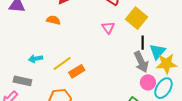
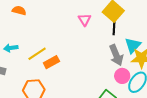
orange semicircle: (53, 20) -> (19, 11), moved
black line: (143, 43) -> (114, 28), moved

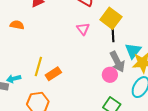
cyan arrow: (11, 48) -> (14, 79), moved
yellow line: (37, 54) -> (38, 67), turned -36
pink circle: (122, 76) -> (110, 75), moved

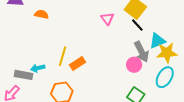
black line: (113, 35) -> (137, 25), turned -40
cyan triangle: (133, 51) -> (157, 41), turned 30

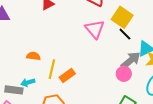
orange semicircle: (41, 14) -> (33, 56), moved
pink triangle: (107, 19) -> (95, 29), size x1.5
gray arrow: (142, 52) -> (131, 60), turned -100

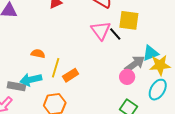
yellow square: (122, 17) -> (129, 20), turned -30
black line: (125, 34) -> (115, 34), moved
cyan arrow: (28, 82) -> (31, 80), size x1.5

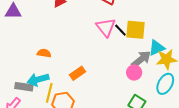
yellow square: (129, 20) -> (136, 30), moved
yellow line: (56, 68) -> (49, 93), moved

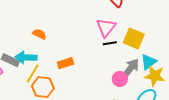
black line: (120, 30) -> (110, 43), moved, turned -72
cyan triangle: (157, 48) -> (149, 62), turned -30
gray arrow: (141, 59) -> (130, 68), turned -30

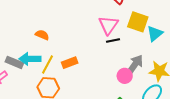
yellow square: (134, 39) -> (138, 22), moved
cyan triangle: (149, 62) -> (155, 33), moved
yellow line: (33, 74) -> (47, 65), moved

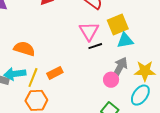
yellow square: (138, 22) -> (118, 25), turned -35
cyan triangle: (155, 33) -> (125, 40), moved, turned 36
orange semicircle: (42, 35) -> (24, 49), size x1.5

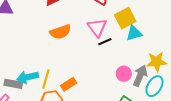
orange semicircle: (24, 49) -> (60, 32), moved, turned 150
gray arrow: (120, 68) -> (140, 76), moved
orange rectangle: (55, 73) -> (69, 84), moved

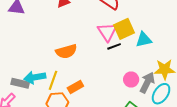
yellow square: (125, 18) -> (124, 29), moved
orange semicircle: (60, 32) -> (66, 51), moved

